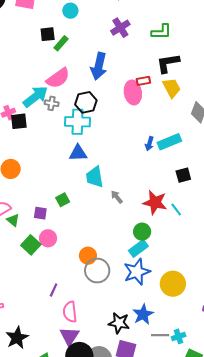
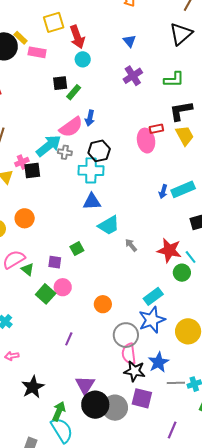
blue arrow: (99, 66) -> (90, 118), moved, size x0.6
cyan trapezoid: (95, 177) -> (109, 225), turned -110
green circle: (142, 232) -> (182, 273), moved
gray circle: (97, 271) -> (126, 335), moved
pink semicircle: (70, 312) -> (129, 354), moved

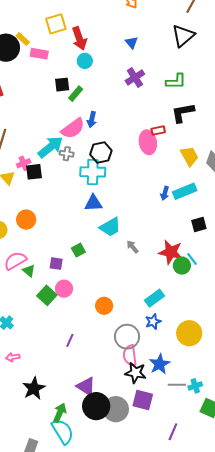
yellow trapezoid: (185, 136) -> (189, 156), moved
green circle: (182, 273) -> (182, 266), moved
blue star: (152, 320) -> (153, 322), size x0.6
purple triangle: (85, 385) -> (86, 386), turned -30

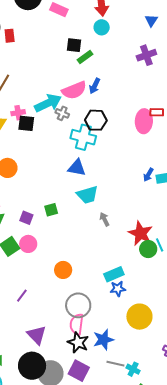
blue star: (153, 322) -> (118, 289), moved
purple triangle: (86, 386) -> (37, 335), moved
cyan cross: (195, 386) -> (133, 369), turned 32

